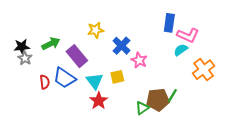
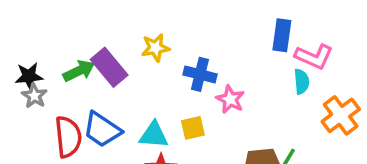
blue cross: (121, 46) -> (200, 74), turned -30
cyan semicircle: (181, 50) -> (302, 82), turned 120
purple rectangle: (77, 56) -> (109, 67), moved
cyan triangle: (94, 81) -> (154, 135), turned -48
red semicircle: (45, 82) -> (68, 137), size x1.6

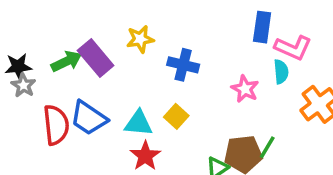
pink star: (230, 99) -> (245, 89), moved
yellow square: (193, 128) -> (176, 116), turned -35

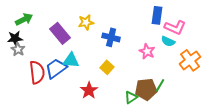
green arrow: (66, 61) -> (24, 19), moved
cyan semicircle: (281, 72) -> (168, 41), turned 120
blue trapezoid: (89, 118) -> (56, 68), turned 110
cyan triangle: (138, 123) -> (71, 60), moved

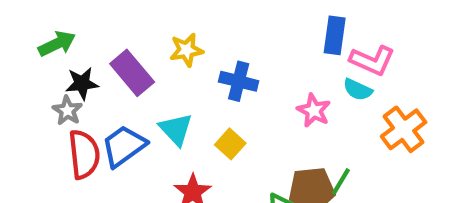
black star: (15, 38) -> (82, 83), moved
gray star: (18, 49) -> (67, 111), moved
cyan triangle: (71, 60) -> (176, 129), moved, turned 42

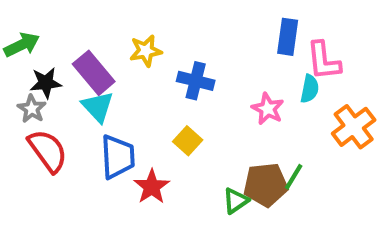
pink L-shape: (372, 60) -> (324, 61), turned 60
cyan semicircle: (358, 90) -> (310, 89), turned -104
cyan triangle: (176, 129) -> (98, 107), moved
blue trapezoid: (124, 146) -> (118, 157), moved, turned 123
red semicircle: (84, 154) -> (48, 151), turned -30

